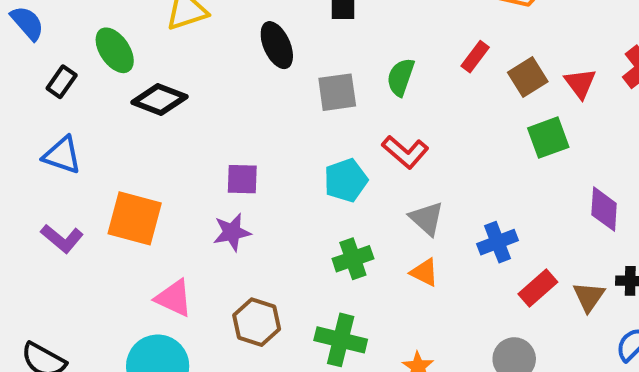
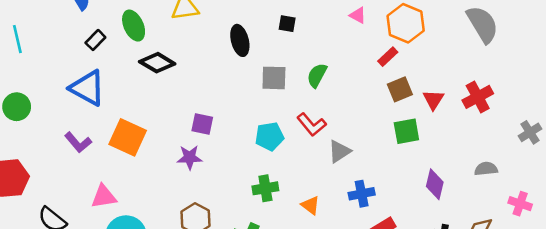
red rectangle: (475, 57) -> (388, 57), moved
blue triangle: (62, 155) -> (87, 88), size x1.4
gray triangle: (427, 218) -> (339, 151), moved, turned 35
pink triangle: (174, 298) -> (104, 197), moved, turned -44

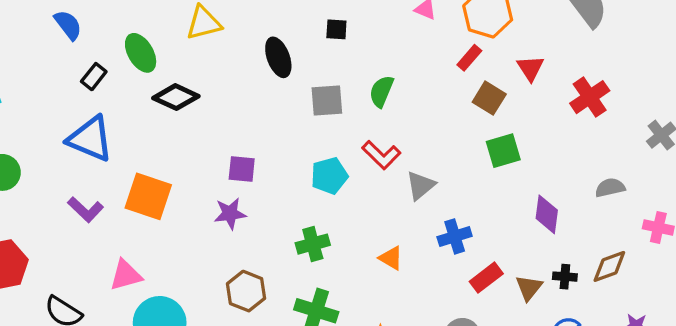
brown square: (400, 89) -> (489, 98), turned -30
red triangle: (433, 100) -> (530, 68), moved
green cross: (265, 188) -> (313, 244), moved

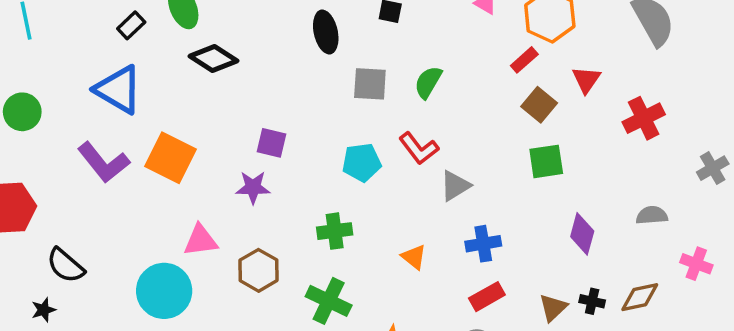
purple L-shape: (86, 210) -> (103, 162), size x1.4
pink triangle: (126, 275) -> (201, 240), moved
red rectangle: (486, 278) -> (487, 297), moved

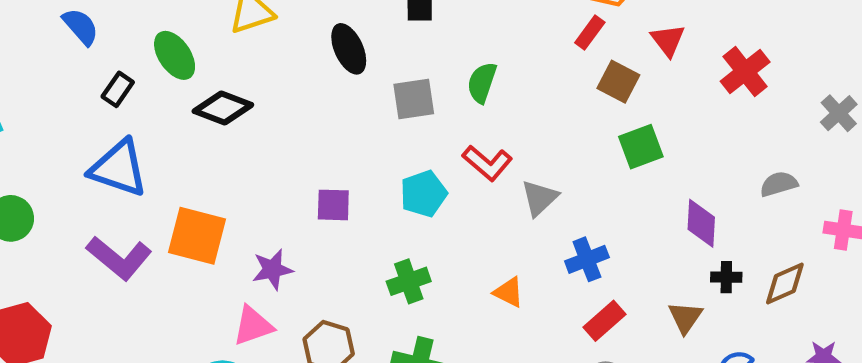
purple square: (272, 143) -> (333, 205), moved
purple star: (253, 187) -> (272, 269), moved
black cross: (592, 301) -> (726, 277), moved

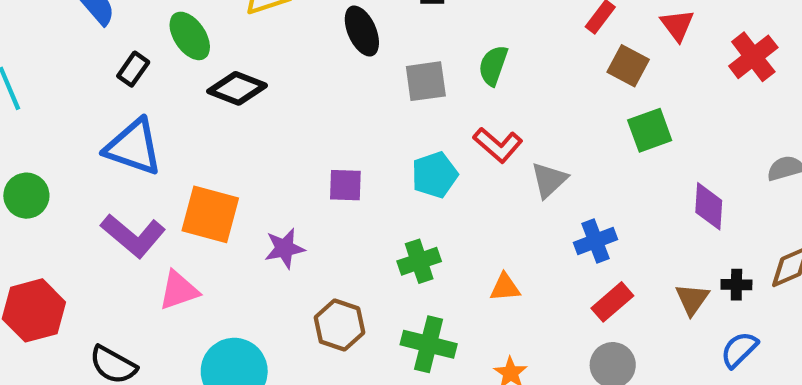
black cross: (726, 277) -> (736, 285), moved
orange triangle: (509, 292) -> (505, 287), moved, turned -32
pink triangle: (253, 326) -> (179, 290), moved

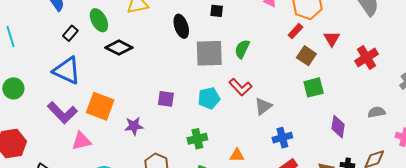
gray square: (426, 81) -> (209, 53), size x1.4

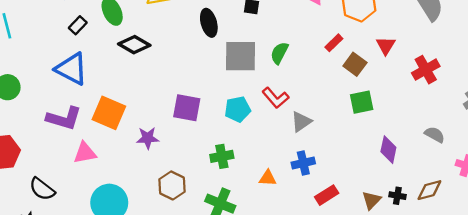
red rectangle: (295, 31) -> (334, 43), moved
purple square: (166, 99) -> (187, 108), size x1.4
gray semicircle: (377, 112) -> (435, 135), turned 36
purple L-shape: (62, 113) -> (64, 118), turned -32
blue cross: (282, 138) -> (303, 163), moved

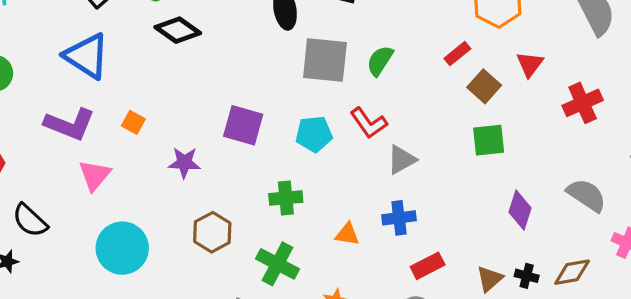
orange square: (109, 113) -> (133, 122), size x0.5
gray semicircle: (435, 135) -> (587, 195), size x1.4
pink triangle: (85, 153) -> (95, 175), turned -45

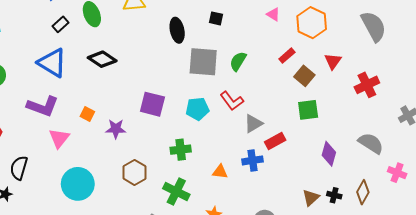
black diamond: (178, 30) -> (102, 59), moved
orange square: (133, 122) -> (87, 114), moved
black semicircle: (30, 220) -> (19, 168), turned 65
red rectangle: (428, 266) -> (275, 141), moved
brown diamond: (572, 272) -> (363, 192), turned -50

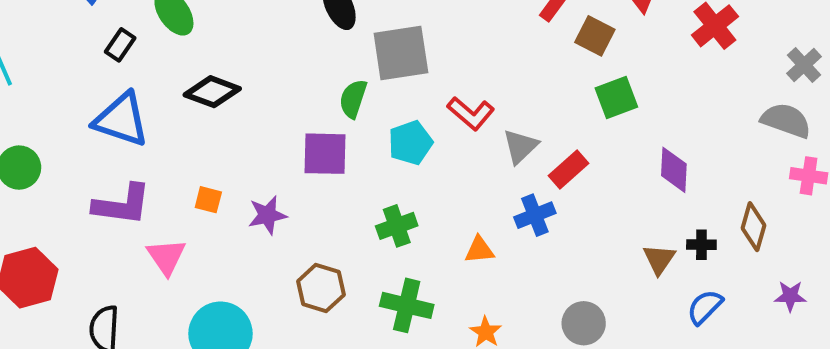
green semicircle: (238, 61) -> (353, 99), moved
gray semicircle: (371, 143) -> (786, 120), moved

